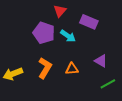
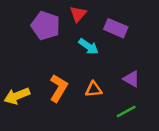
purple pentagon: (44, 33) -> (46, 26), moved
green line: (108, 84) -> (126, 111), moved

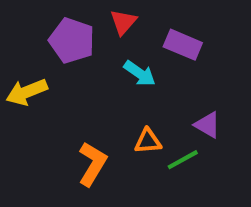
orange L-shape: (59, 88) -> (92, 164), moved
yellow arrow: (17, 96) -> (27, 92), moved
green line: (126, 111) -> (183, 160), moved

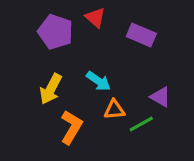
red triangle: (123, 22) -> (95, 17), turned -30
cyan arrow: (140, 73) -> (98, 81), moved
yellow arrow: (27, 92) -> (51, 89), moved, turned -40

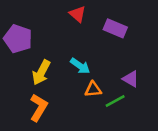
purple pentagon: (55, 32) -> (18, 39), moved
orange L-shape: (71, 127) -> (39, 108), moved

